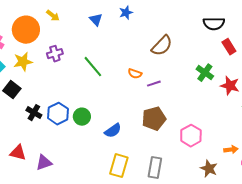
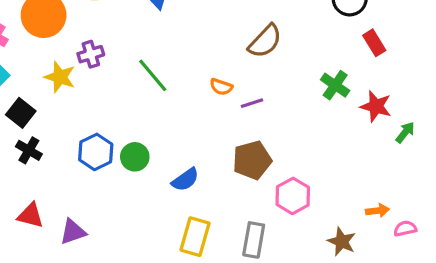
yellow star: (23, 62) -> (60, 77), moved, turned 30
black cross: (34, 113) -> (29, 150), moved
pink hexagon: (191, 136) -> (293, 196), moved

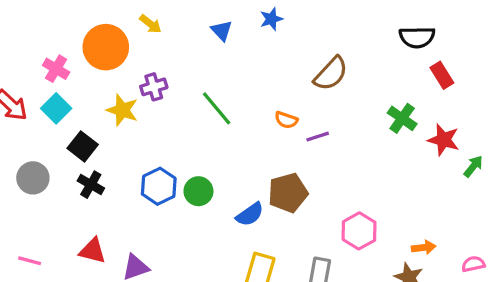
brown pentagon: (252, 160) -> (288, 193), moved
orange arrow: (377, 211) -> (424, 247), moved

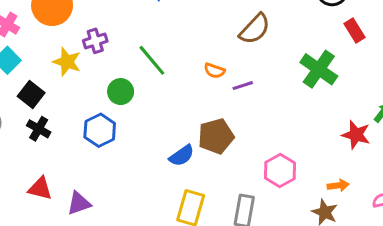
green cross: (402, 118) -> (319, 69), size x1.4
red star: (443, 140) -> (356, 135), moved
green circle: (198, 191) -> (121, 92), moved

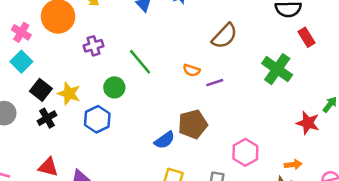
yellow star: (67, 62) -> (69, 94), moved
black cross: (39, 129) -> (47, 118), turned 30

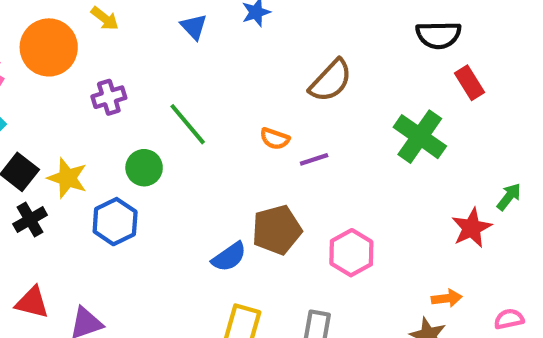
red star: (308, 123) -> (472, 228), turned 30
pink hexagon: (245, 152) -> (351, 253), moved

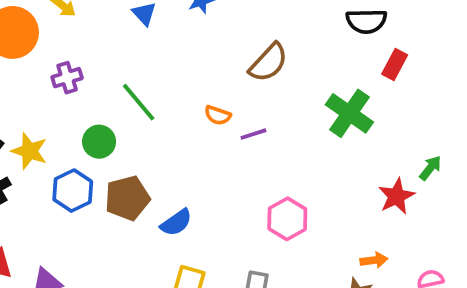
red rectangle: (470, 83) -> (395, 64), turned 60
brown pentagon: (277, 230) -> (127, 198), moved

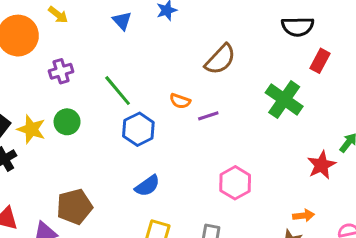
green circle: (99, 142) -> (67, 122), moved
blue hexagon: (73, 191) -> (138, 129), moved
brown pentagon: (127, 198) -> (74, 207), moved

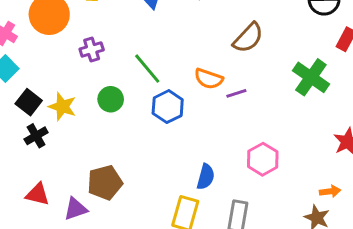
orange semicircle: (180, 101) -> (209, 79), size x1.4
green circle: (67, 122) -> (111, 99), moved
blue semicircle: (147, 186) -> (206, 177), moved, turned -40

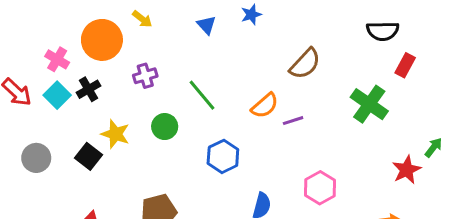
orange semicircle: (209, 79) -> (265, 106), turned -60
black square: (29, 102) -> (88, 156), moved
blue hexagon: (168, 107) -> (223, 156), moved
black cross: (36, 136) -> (88, 89), moved

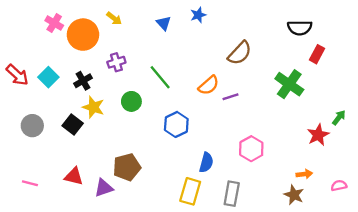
pink cross: (57, 59) -> (54, 23), moved
black cross: (88, 89) -> (83, 81), moved

